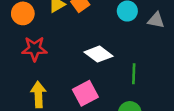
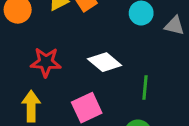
red star: (34, 49) -> (46, 62), moved

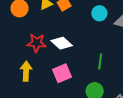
white diamond: (105, 62) -> (62, 43), moved

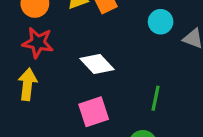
red star: (37, 43) -> (38, 43), moved
yellow arrow: (26, 71) -> (27, 84), moved

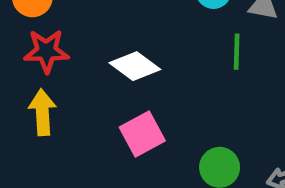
green line: (156, 98) -> (237, 52), moved

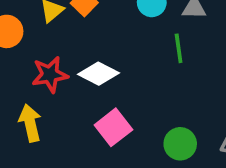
red star: (46, 51) -> (50, 75), moved

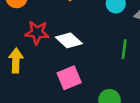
green line: (179, 48) -> (124, 49), moved

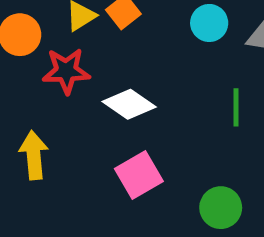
red star: (37, 32) -> (66, 71), moved

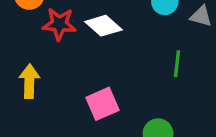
white diamond: (129, 104) -> (103, 26), moved

